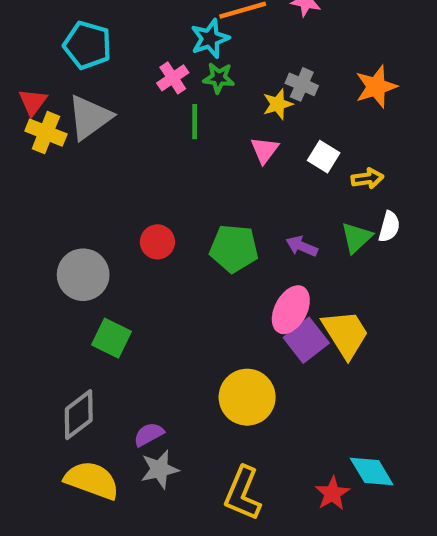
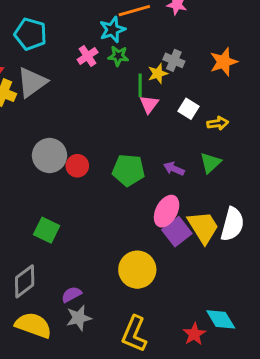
green line: (195, 122) -> (140, 85), moved
white semicircle: (389, 227) -> (232, 224), moved, size x1.6
gray circle: (83, 275) -> (50, 155), moved

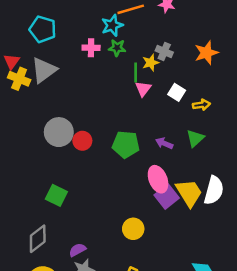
pink cross: (88, 56) -> (91, 48), turned 35
pink ellipse: (167, 211) -> (158, 179), turned -50
yellow circle: (137, 270) -> (133, 229), size x0.7

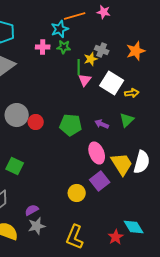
white square: (177, 92) -> (112, 83), size x1.6
purple square: (167, 197) -> (100, 181), moved

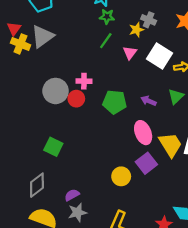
pink cross: (43, 47) -> (84, 81), moved
green line: (79, 67) -> (106, 41), moved, turned 35

